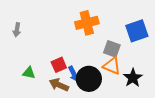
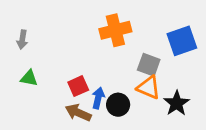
green triangle: (29, 73) -> (29, 78), moved
blue arrow: (74, 74) -> (98, 98), turned -140
black circle: (89, 79) -> (118, 105), size x0.7

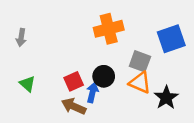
green triangle: (29, 78) -> (27, 84), moved, turned 30
black circle: (118, 105) -> (104, 76), moved

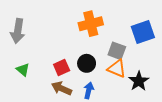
gray arrow: (21, 38) -> (18, 31), size x1.6
blue arrow: (92, 93) -> (89, 90), moved

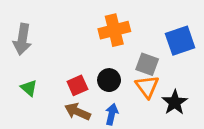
orange triangle: (117, 69) -> (147, 87), turned 30

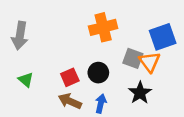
orange triangle: (147, 87) -> (150, 62), moved
black star: (175, 102) -> (140, 93), moved

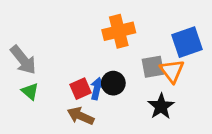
gray arrow: (20, 36) -> (23, 60), moved, turned -48
gray square: (133, 58) -> (153, 67), turned -30
blue arrow: (101, 104) -> (97, 89), moved

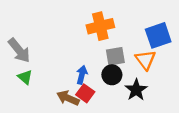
gray square: (153, 67) -> (115, 56), moved
black circle: (113, 83) -> (112, 75), moved
red square: (81, 89) -> (85, 93), moved, turned -30

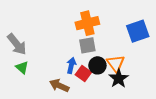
gray square: (115, 56) -> (87, 45), moved
orange triangle: (145, 60) -> (116, 63), moved
red square: (85, 93) -> (83, 73), moved

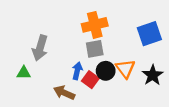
gray arrow: (17, 44) -> (40, 48), moved, turned 55
green triangle: (22, 67) -> (24, 73), turned -40
black star: (119, 79) -> (153, 75), moved

